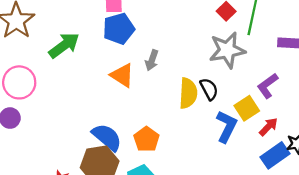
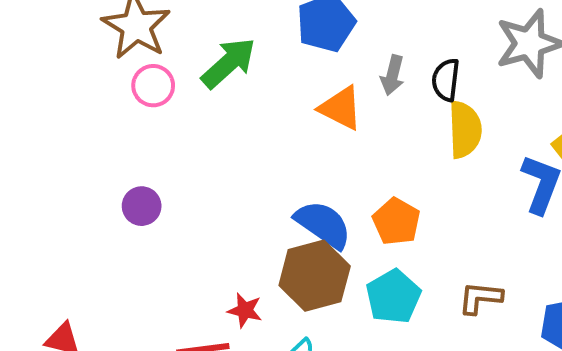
pink circle: (19, 82) -> (153, 86), moved, size x0.7
black semicircle: (209, 89) -> (446, 80), moved, turned -140

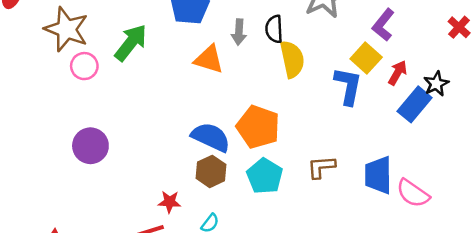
purple circle: (142, 206) -> (90, 146), size x1.4
orange pentagon: (396, 221) -> (258, 127), size x1.4
brown hexagon: (315, 276) -> (211, 171), size x0.7

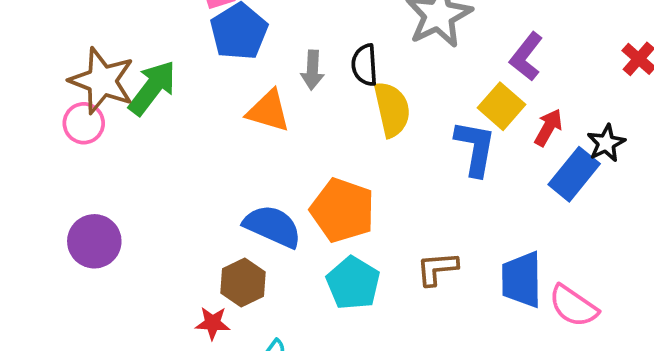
brown star: (66, 29) -> (102, 81), moved
brown hexagon: (211, 171) -> (243, 282), moved

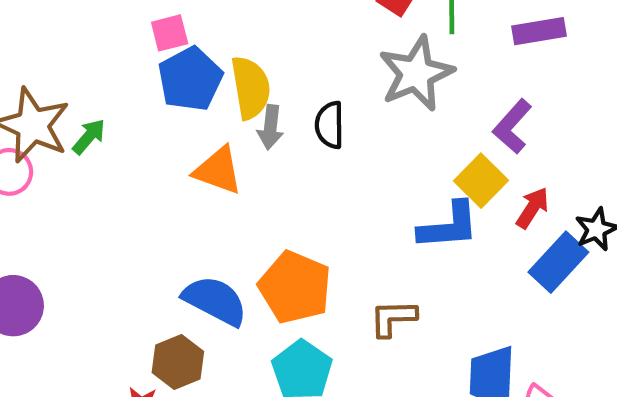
green arrow: (152, 88) -> (89, 137), size x0.6
yellow semicircle: (392, 109) -> (251, 88), moved
blue L-shape: (475, 148) -> (449, 226), turned 72
brown L-shape: (437, 269) -> (393, 318), moved

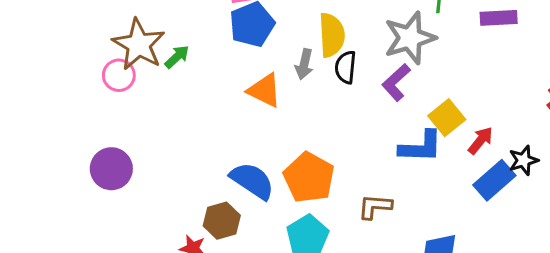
yellow semicircle: (251, 88) -> (332, 35), moved
purple L-shape: (512, 126) -> (396, 82), moved

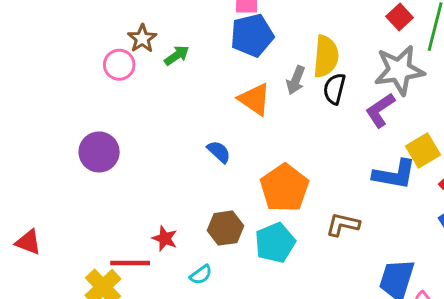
brown star: (139, 45) -> (142, 39), size x0.6
blue semicircle: (252, 181) -> (219, 152), moved, size x0.6
brown hexagon: (222, 221) -> (225, 228), moved

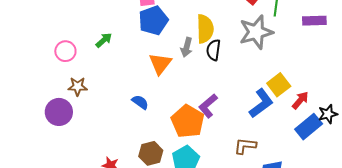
brown star: (142, 39) -> (78, 86), moved, turned -30
orange triangle: (255, 99) -> (160, 64), turned 40
purple L-shape: (380, 110) -> (208, 106), moved
blue L-shape: (394, 174) -> (261, 103), turned -40
brown L-shape: (343, 224) -> (245, 146), moved

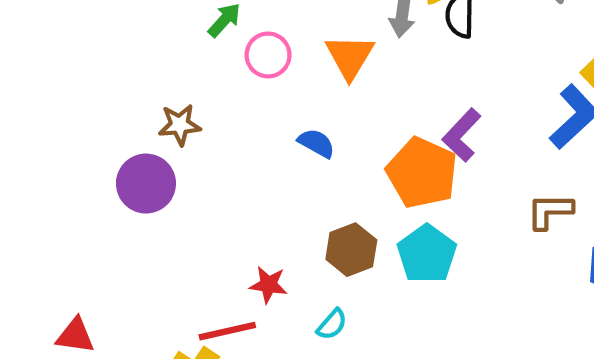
pink circle: (65, 51) -> (268, 55), moved

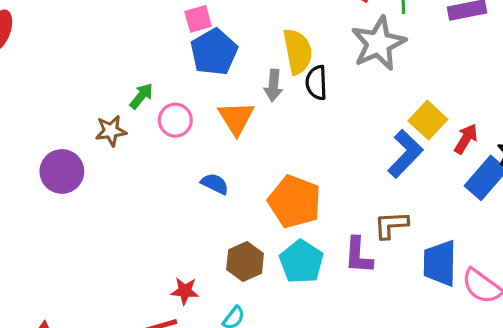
brown star: (180, 125) -> (111, 131), moved
purple L-shape: (462, 135) -> (358, 255), moved, turned -36
purple circle: (146, 184) -> (62, 171), moved

